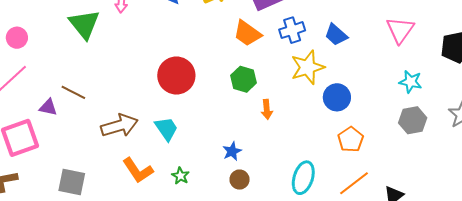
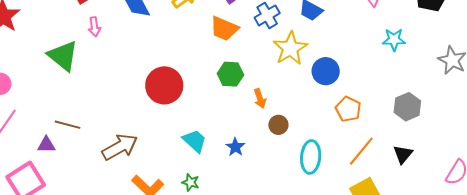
gray hexagon: (413, 120) -> (407, 107), moved
cyan trapezoid: (166, 129) -> (195, 141), moved
brown circle: (240, 180) -> (278, 125), moved

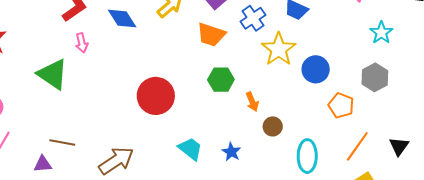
cyan star: (394, 40) -> (381, 33), turned -30
gray hexagon: (407, 107) -> (375, 77), moved

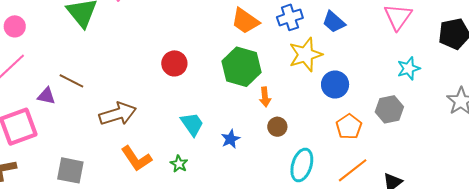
green hexagon: (221, 80) -> (241, 67), size x1.5
red circle: (156, 96) -> (174, 63), size x0.7

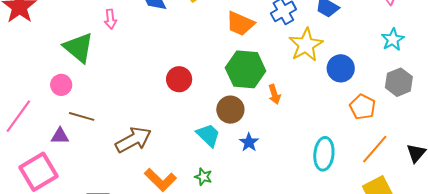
pink circle: (15, 26) -> (61, 85), moved
cyan star: (409, 68) -> (393, 39), moved
brown circle: (277, 127) -> (230, 110), moved, size x1.4

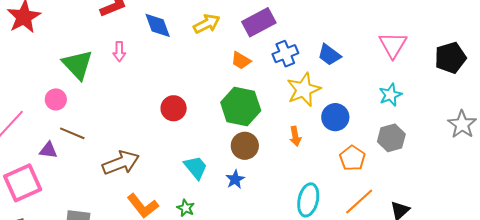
pink arrow: (110, 19) -> (119, 52), moved
orange trapezoid: (240, 24) -> (241, 60), size x0.7
orange arrow: (274, 94) -> (295, 136), moved
brown circle: (230, 110) -> (245, 146), moved

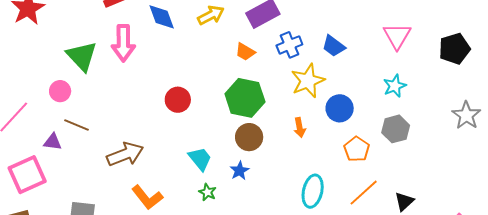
pink arrow: (119, 52) -> (123, 43), size x1.8
green star: (186, 208) -> (207, 192), moved

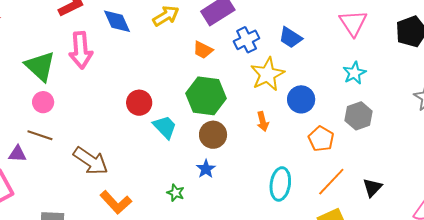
pink circle: (60, 91) -> (43, 102), moved
brown arrow: (125, 154) -> (91, 161), turned 60
cyan trapezoid: (200, 159) -> (165, 127), moved

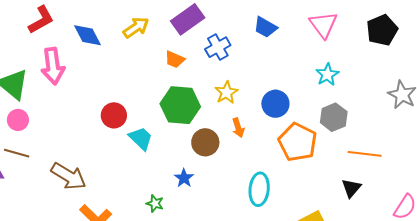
blue trapezoid: (290, 38) -> (265, 27), moved
yellow star: (267, 74) -> (226, 93), moved, size x0.7
brown circle: (213, 135) -> (205, 142), moved
orange pentagon: (321, 139) -> (298, 142), size x1.5
orange line: (331, 182) -> (365, 154), moved, turned 56

